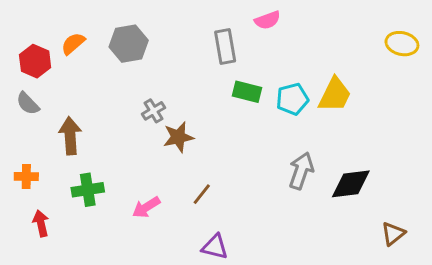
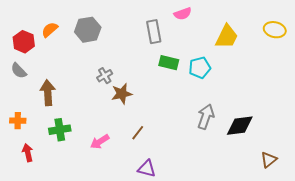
yellow trapezoid: (335, 95) -> (227, 37), moved

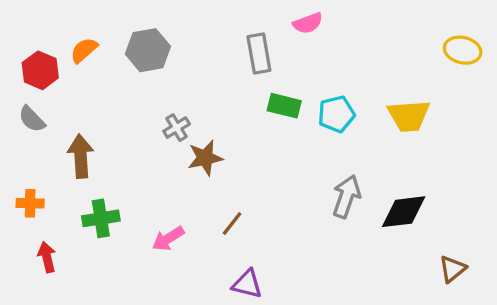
yellow trapezoid: (227, 37) -> (409, 116), moved, turned 60

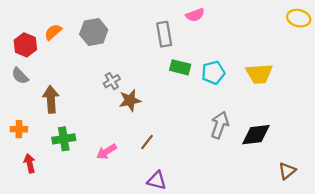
yellow ellipse: (463, 50) -> (299, 18), moved

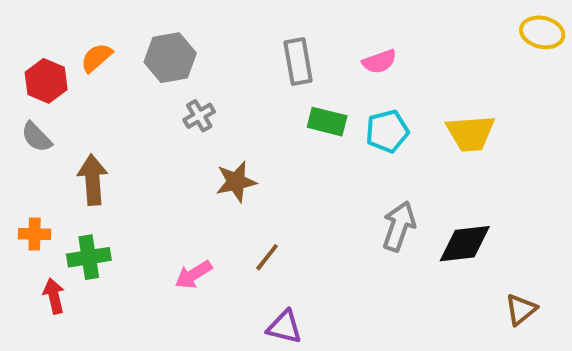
pink semicircle: (195, 15) -> (379, 62), moved
gray cross: (112, 81) -> (199, 116), moved
green cross: (64, 139) -> (89, 257), moved

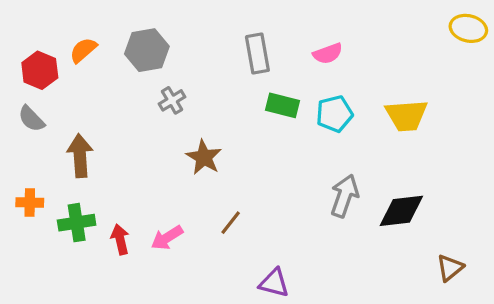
brown star: (236, 182) -> (204, 157), turned -30
red arrow: (54, 296) -> (120, 239), moved
purple triangle: (284, 327) -> (274, 283), moved

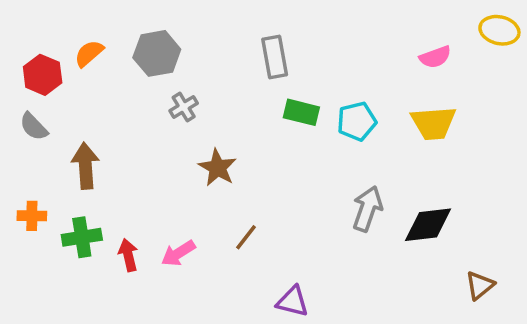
pink semicircle: (328, 54) -> (435, 57), moved

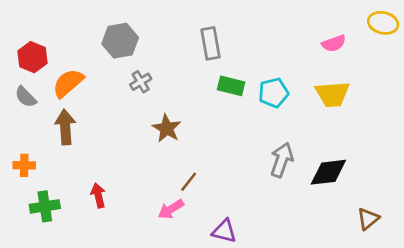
orange semicircle: (89, 53) -> (68, 83), moved, size x1.4
green cross: (82, 237) -> (45, 206), moved
pink arrow: (178, 253) -> (171, 209), moved

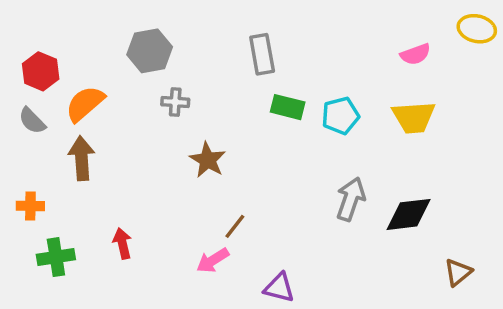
gray cross: (141, 82) -> (175, 102), turned 35

